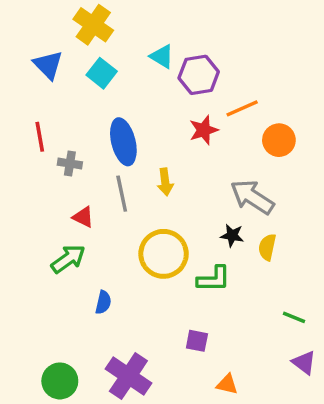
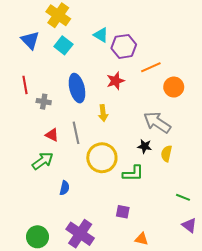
red star: (204, 130) -> (115, 81), moved
gray line: (122, 194) -> (76, 133), moved

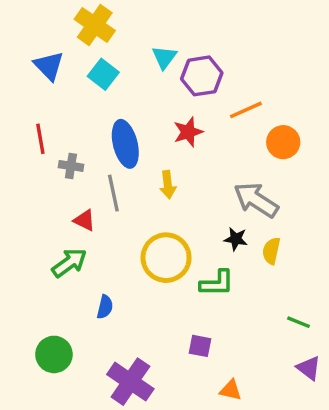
cyan triangle: (101, 35) -> (164, 57), turned 35
gray line: (76, 133) -> (113, 193), moved
green circle: (37, 237) -> (54, 354), moved

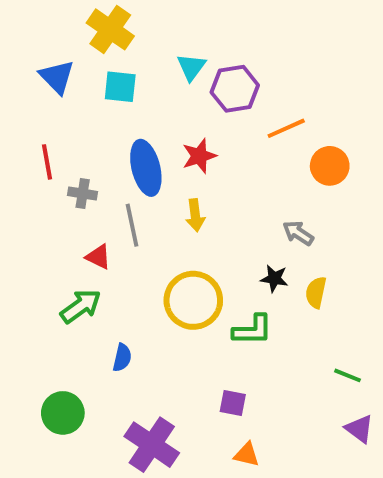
cyan square: (103, 74) -> (120, 87), turned -32
red star: (188, 132) -> (199, 156), moved
gray arrow: (256, 200) -> (298, 233), size x0.6
orange triangle: (231, 390) -> (247, 454), moved

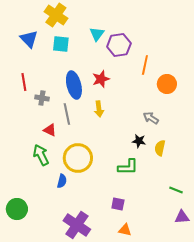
orange line: (286, 128) -> (145, 65), turned -54
yellow circle: (193, 300) -> (78, 158), moved
green arrow: (81, 306) -> (41, 155), turned -80
green circle: (63, 413) -> (17, 209), moved
purple triangle: (359, 429) -> (182, 217), turned -42

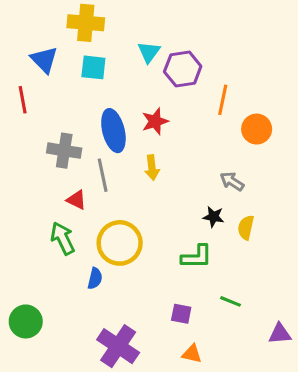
yellow cross: (56, 15) -> (86, 23), turned -30
red line: (24, 82) -> (23, 100), moved
gray cross: (42, 98) -> (64, 151), size x1.5
green line: (176, 190) -> (230, 301), moved

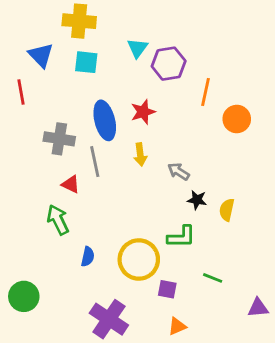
gray arrow: (232, 181) -> (179, 172), moved
yellow circle: (120, 243) -> (139, 260), moved
orange triangle: (192, 354) -> (177, 326), turned -36

